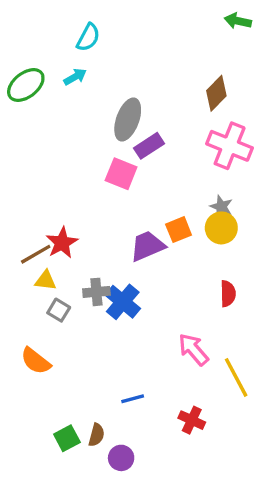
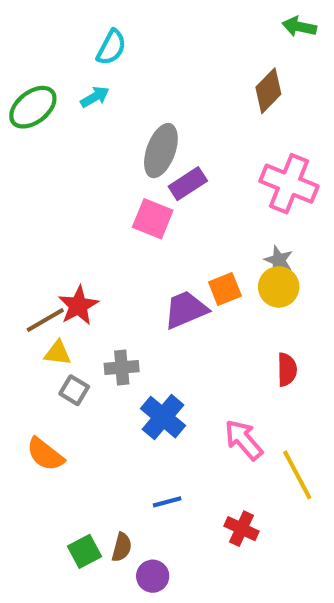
brown diamond: (216, 93) -> (268, 91), moved
blue cross: (123, 302) -> (163, 417), moved

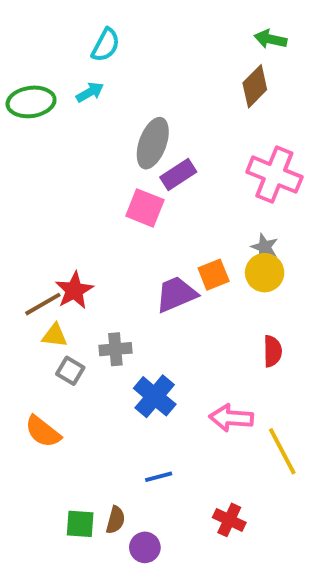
green arrow: (299, 27) -> (270, 39), moved
green ellipse: (33, 107) -> (31, 102), turned 30
pink arrow: (244, 440) -> (231, 418), turned -45
red cross: (241, 529) -> (229, 520), moved
green square: (84, 551) -> (80, 524), turned 32

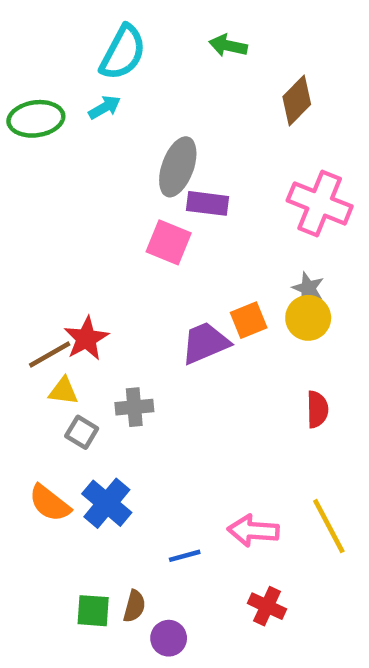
green arrow: (270, 39) -> (228, 46), moved
cyan semicircle: (106, 45) -> (123, 52), size x1.4
purple rectangle: (178, 175) -> (208, 203), turned 40
blue cross: (155, 396) -> (107, 503), moved
pink arrow: (231, 418) -> (253, 531), moved

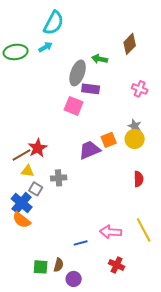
green arrow: (228, 46) -> (100, 59), moved
pink cross: (320, 203) -> (140, 89), size x0.6
blue cross: (107, 503) -> (22, 203), moved

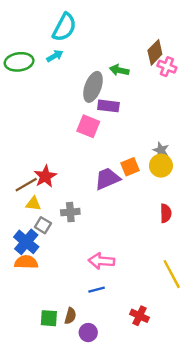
pink cross: (140, 89) -> (167, 67), moved
orange semicircle: (22, 220) -> (26, 262), turned 144
pink arrow: (111, 232) -> (101, 261), moved

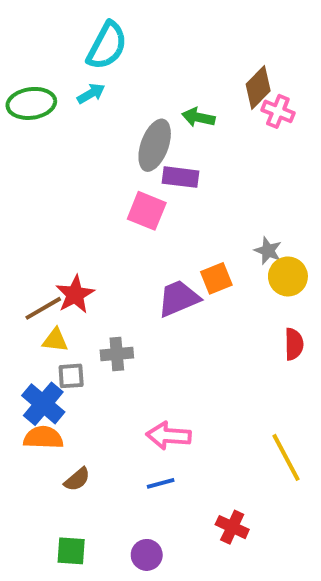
yellow circle: (161, 166) -> (288, 276), moved
red semicircle: (166, 213) -> (294, 344), moved
gray square: (43, 225) -> (71, 376), turned -35
brown semicircle: (70, 316) -> (77, 479), moved, turned 35
green square: (49, 318) -> (71, 551), moved

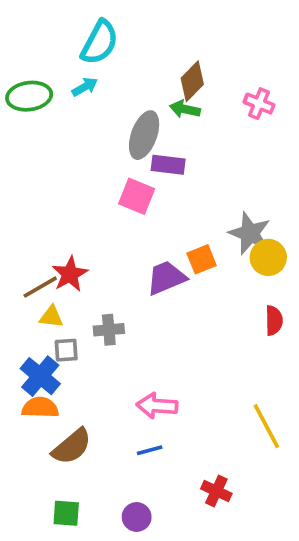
brown diamond: (258, 88) -> (192, 81), moved
gray star: (268, 251) -> (250, 233), size x1.6
brown semicircle: (77, 479) -> (72, 447), size x1.6

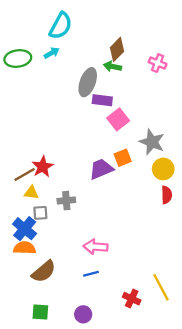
pink square: (137, 196) -> (118, 119), moved, turned 30
yellow circle: (268, 257) -> (163, 169), moved
yellow line: (266, 426) -> (161, 287), moved

